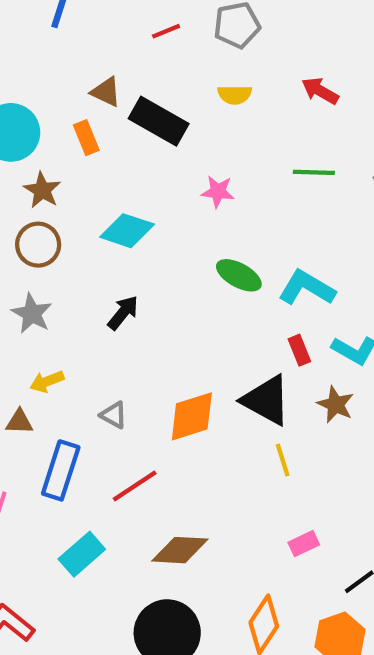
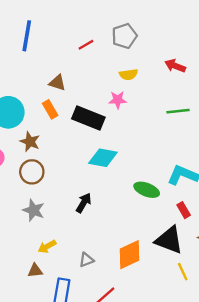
black rectangle: (159, 121) -> (88, 118), moved
pink star: (218, 192) -> (118, 100), moved
cyan diamond: (127, 231) -> (103, 158), moved
green ellipse: (239, 275) -> (147, 190), moved
gray triangle: (114, 415) -> (86, 260), turned -42

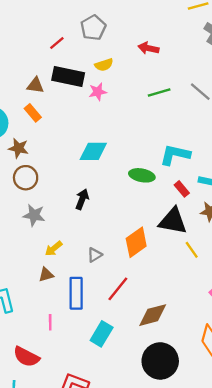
black rectangle: (88, 118) -> (68, 77), moved

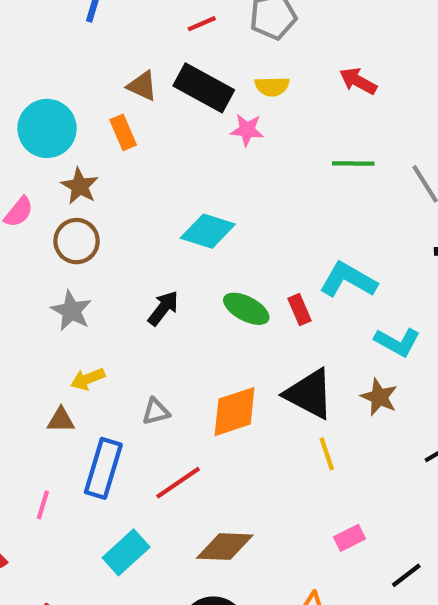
green ellipse: (142, 175) -> (246, 309), moved
red rectangle: (182, 189) -> (299, 310), moved

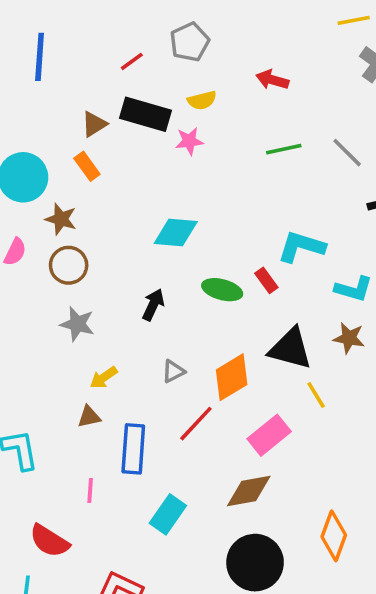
brown triangle: (142, 86) -> (94, 124), turned -44
gray triangle: (156, 412) -> (173, 371), moved
red line: (178, 483) -> (196, 424), moved
pink rectangle: (350, 538) -> (269, 435), moved, size x1.6

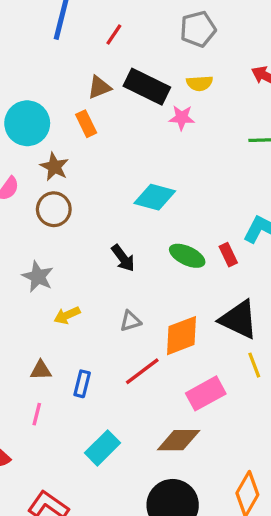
red line: (132, 61) -> (114, 34), moved, turned -30
black arrow: (153, 305) -> (123, 258), turned 108
gray star: (77, 324) -> (38, 277), moved
brown triangle: (89, 417) -> (41, 370), moved
blue rectangle: (133, 449) -> (82, 384), size x0.6

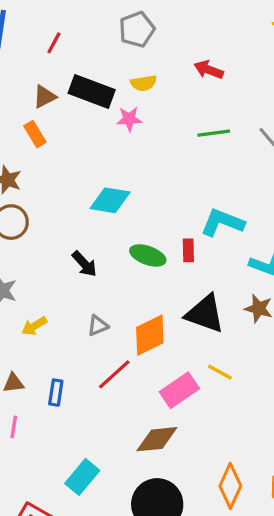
red rectangle: (228, 255) -> (188, 250), turned 30
yellow line: (254, 365) -> (220, 372), moved, turned -35
cyan rectangle: (102, 448) -> (82, 477), moved

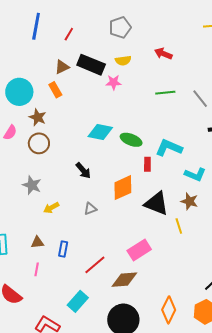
green ellipse: (148, 255) -> (131, 140), moved
orange diamond: (150, 335) -> (123, 188), moved
yellow line: (220, 372) -> (179, 226), moved, turned 42
red line: (114, 374) -> (95, 265), moved

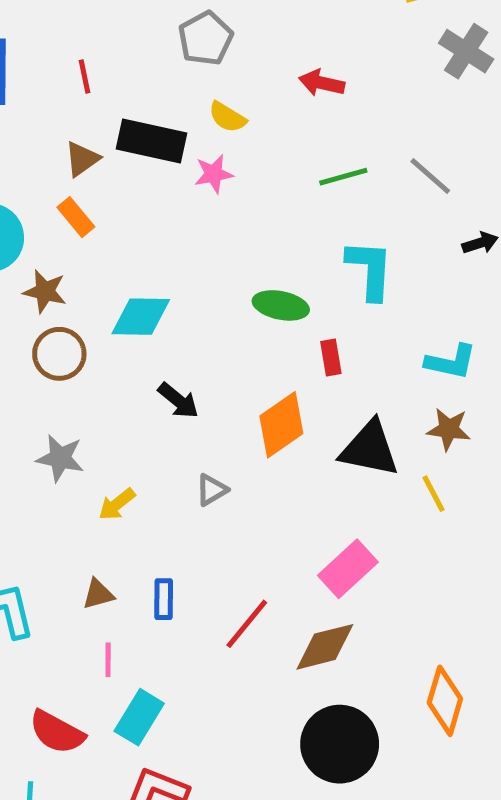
red line: (69, 34) -> (85, 77), turned -32
yellow semicircle: (123, 61) -> (227, 117), turned 49
cyan diamond: (100, 132) -> (141, 317), moved
cyan L-shape: (169, 148) -> (370, 270), moved, turned 80
cyan rectangle: (78, 301) -> (139, 717), moved

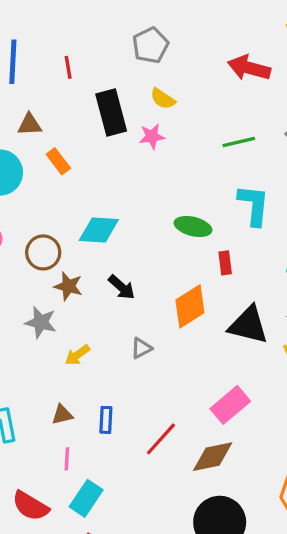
red arrow: (322, 83) -> (249, 68), moved, size x1.4
black rectangle: (151, 141) -> (111, 113), turned 60
brown triangle: (82, 159) -> (30, 125), moved, turned 30
brown star: (45, 291) -> (68, 286), moved

